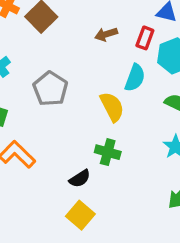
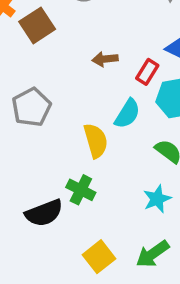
black semicircle: (80, 179) -> (44, 213), size x1.5
yellow square: (80, 215) -> (99, 257), moved

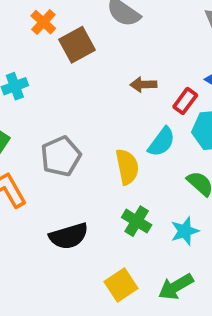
gray pentagon: (31, 107) -> (61, 156), moved
green cross: (81, 190) -> (137, 221), moved

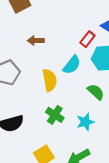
brown arrow: (143, 85) -> (36, 41), moved

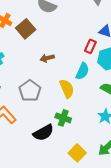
green cross: (55, 115) -> (63, 118), moved

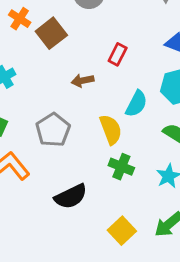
red rectangle: (90, 46) -> (118, 54), moved
green cross: (63, 118) -> (121, 167), moved

